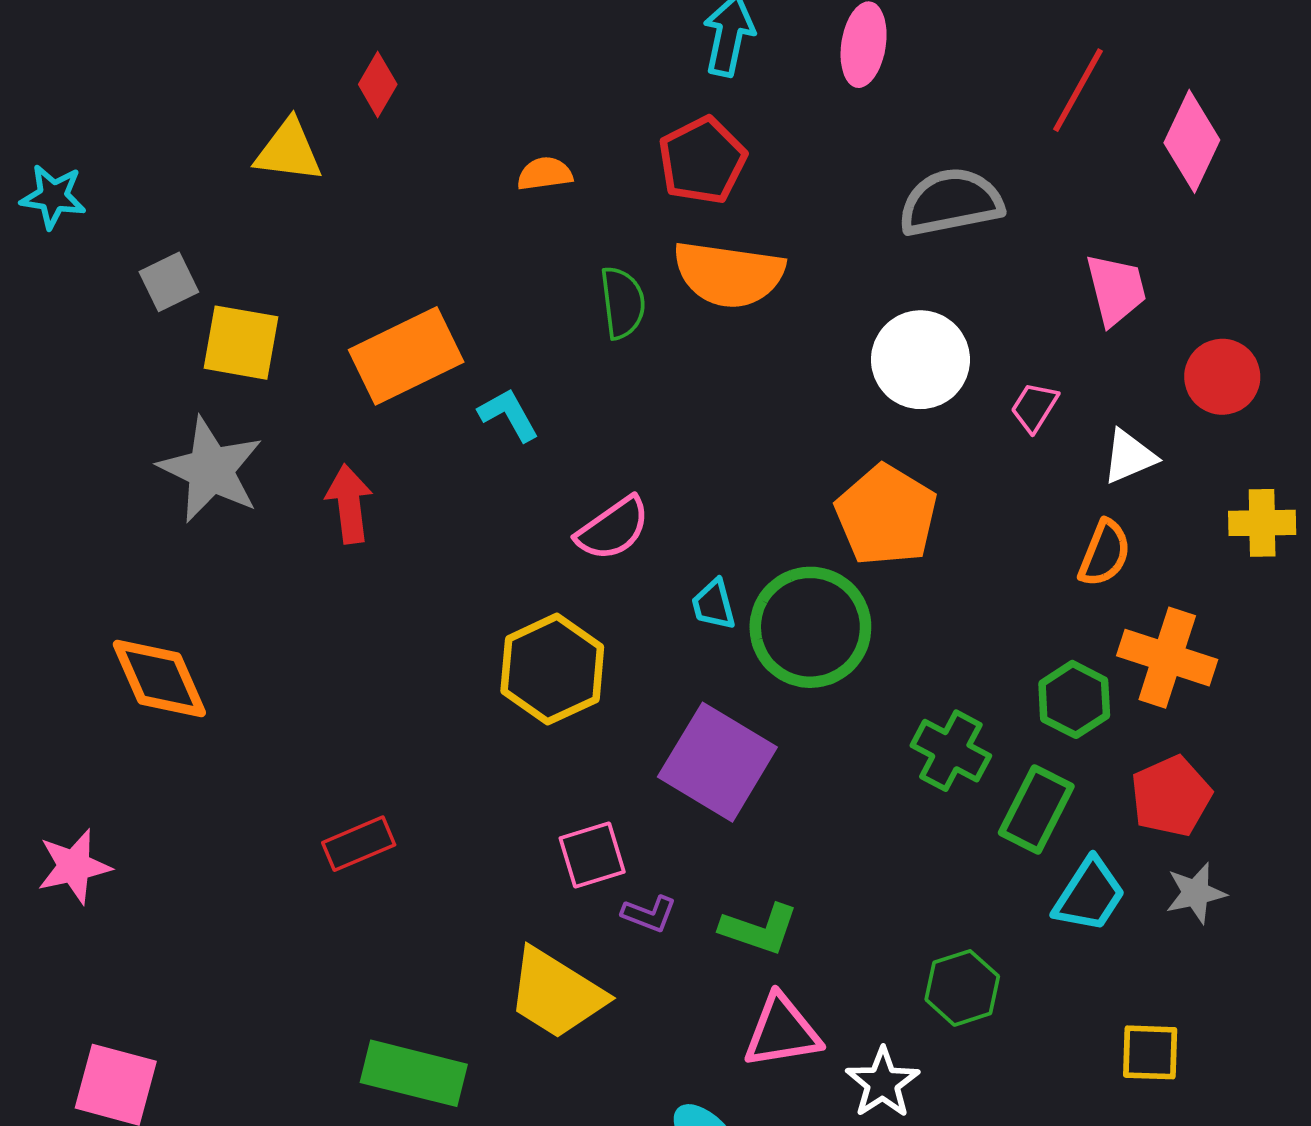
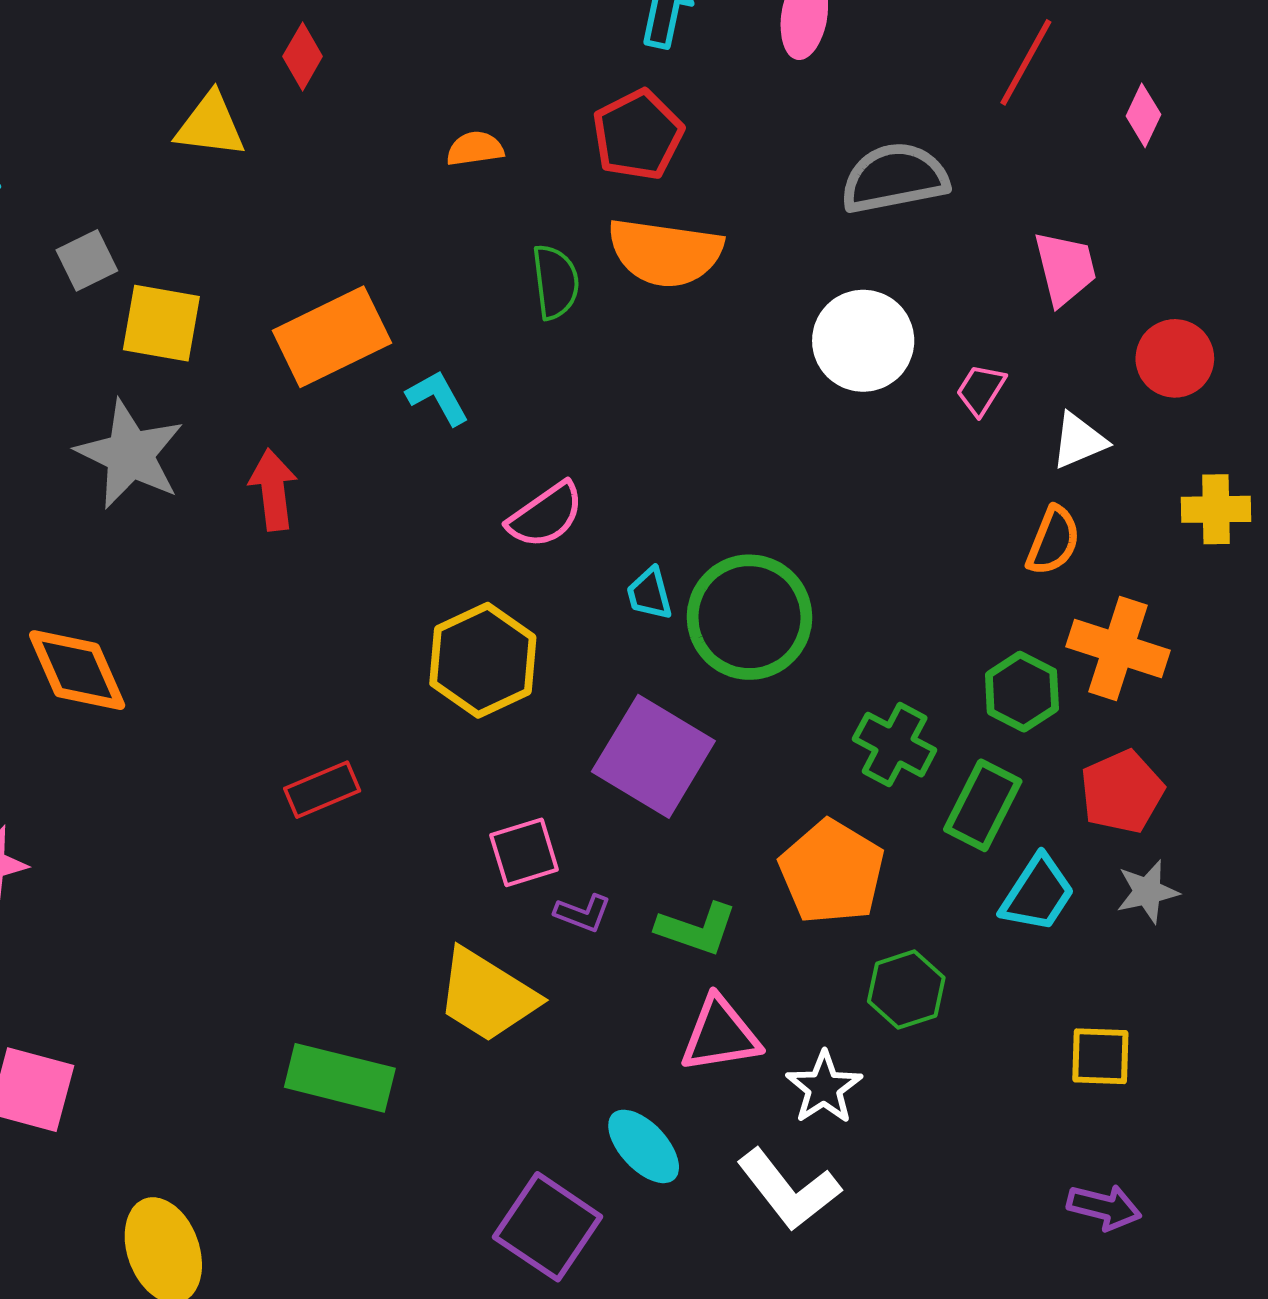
pink diamond: (1192, 141) -> (1143, 115), size x0.6
orange pentagon: (886, 515) -> (832, 872), moved
red rectangle: (359, 844) -> (322, 790), moved

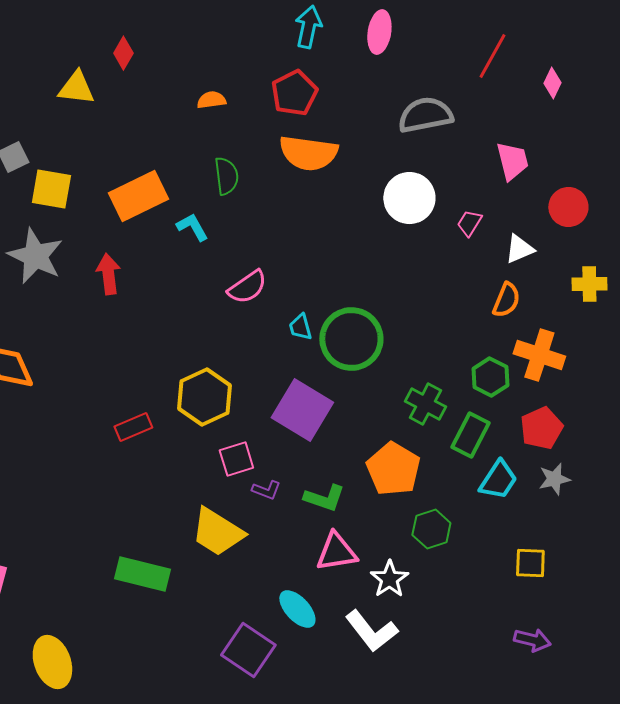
green semicircle: (555, 282) -> (226, 176), moved
yellow hexagon: (483, 660) -> (204, 397), moved

